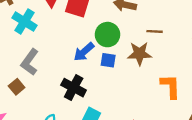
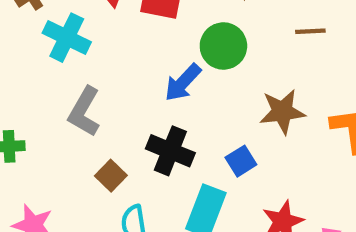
brown star: (139, 54) -> (282, 112), moved
blue square: (108, 60) -> (241, 161), moved, turned -35
brown square: (17, 87) -> (111, 176), moved

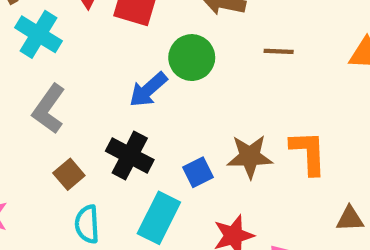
brown star: (282, 112) -> (250, 156), moved

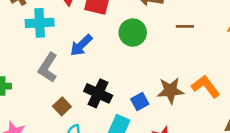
cyan cross: (39, 34) -> (40, 23), turned -32
blue arrow: (148, 90) -> (81, 45), moved
orange L-shape: (308, 152) -> (206, 86), turned -32

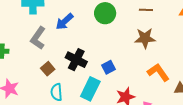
orange L-shape: (206, 86) -> (158, 72), moved
brown star: (170, 91) -> (145, 38), moved

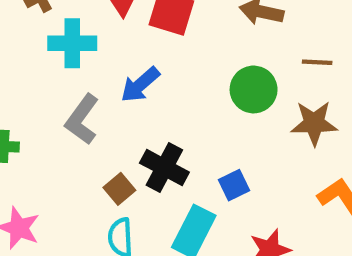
green circle: (105, 13) -> (254, 89), moved
brown square: (48, 69) -> (119, 189), moved

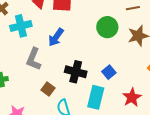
brown square: (119, 189) -> (48, 89), moved

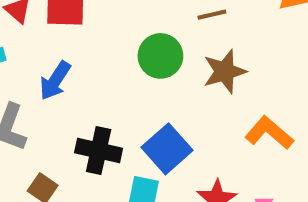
blue square: (109, 72) -> (167, 149), size x1.6

